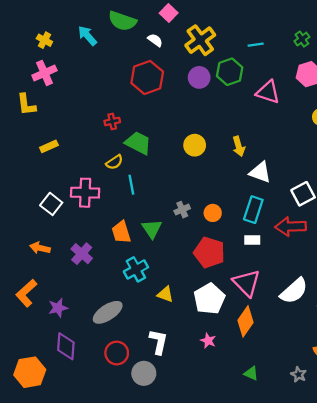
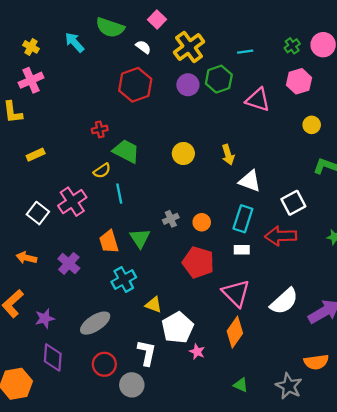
pink cross: (85, 193) -> (72, 202), turned -36
white pentagon: (209, 299) -> (178, 328), moved
gray star: (299, 374) -> (289, 386), size x1.6

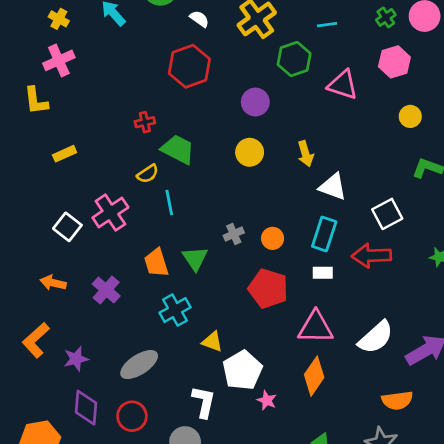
purple circle: (188, 85) -> (255, 102), moved
pink triangle: (236, 293) -> (316, 327), turned -44
orange semicircle: (316, 362) -> (397, 400), moved
red circle: (104, 364) -> (132, 416), moved

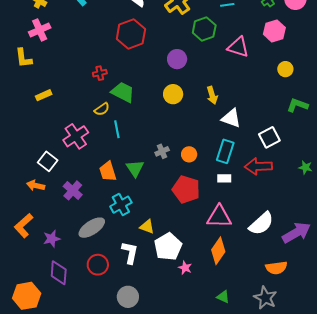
white square: (67, 227) -> (48, 161), moved
gray ellipse: (139, 365) -> (92, 228), moved
white L-shape: (204, 402) -> (130, 253), moved
red circle: (132, 416) -> (98, 265), moved

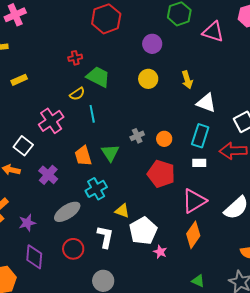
pink triangle: (219, 217) -> (194, 201), turned -32

